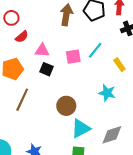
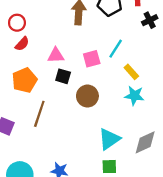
red semicircle: (22, 37) -> (22, 44), moved
yellow rectangle: (119, 65) -> (131, 72), moved
brown circle: (66, 106) -> (87, 96), moved

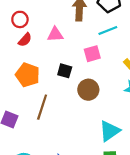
cyan line: (116, 49) -> (108, 30), moved, turned 36
pink triangle: (56, 55) -> (55, 34), moved
orange pentagon: (25, 80) -> (28, 75), turned -30

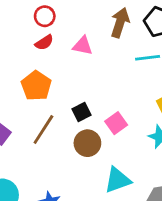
pink square: (92, 54) -> (116, 123), moved, turned -35
black square: (65, 71) -> (82, 112), moved, turned 32
brown circle: (88, 90) -> (87, 143), moved

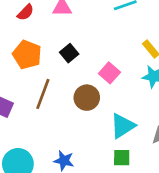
black square: (82, 112) -> (69, 53), moved

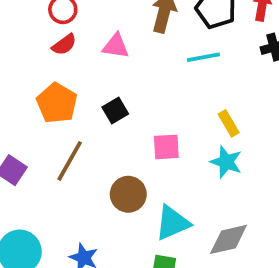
pink square: (109, 73) -> (166, 147), turned 36
brown circle: (87, 98) -> (128, 194), moved

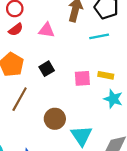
yellow rectangle: (229, 123) -> (106, 75), moved, turned -48
pink square: (166, 147) -> (82, 78), moved
cyan triangle: (172, 223) -> (81, 136), turned -40

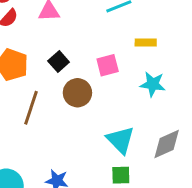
yellow rectangle: (106, 75) -> (146, 42), moved
brown circle: (55, 119) -> (77, 93), moved

